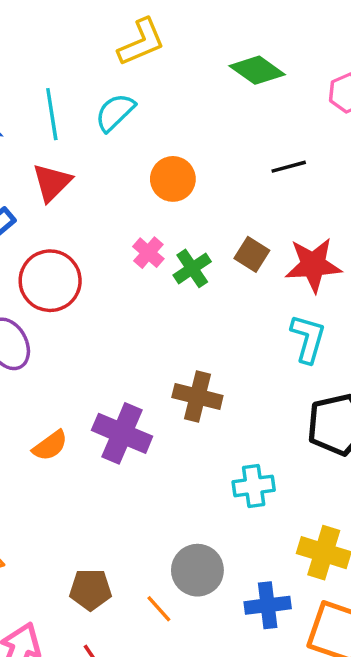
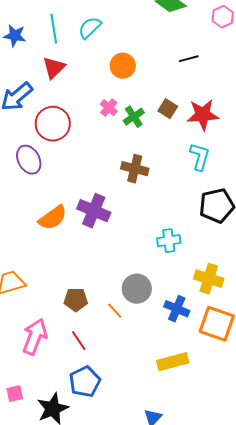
brown cross: (197, 396) -> (135, 169), moved
orange semicircle: (50, 446) -> (53, 218), size x1.4
blue cross: (268, 605) -> (177, 309), turned 30

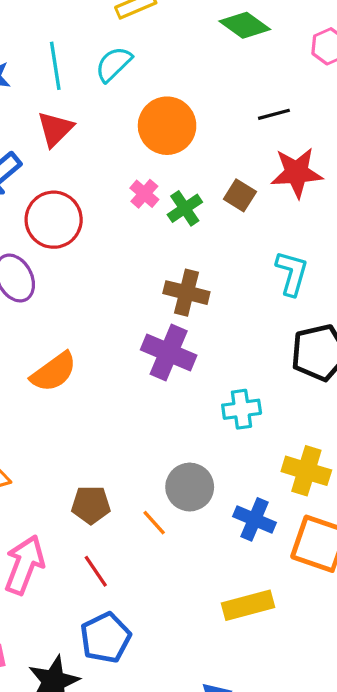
orange circle: (123, 66) -> (167, 126), size x1.4
red star: (203, 115) -> (297, 173), moved
purple cross: (94, 211) -> (169, 353), moved

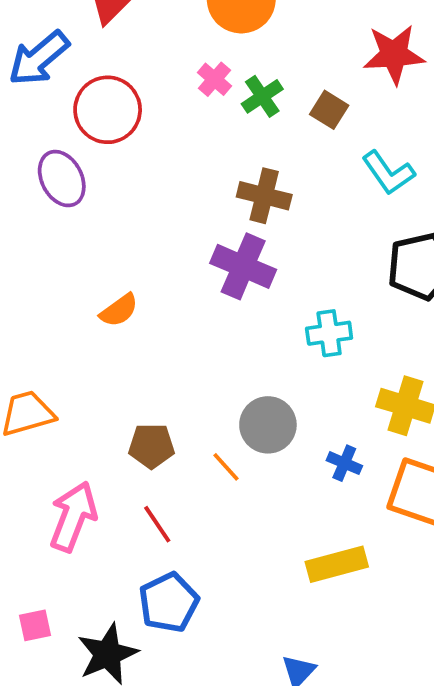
brown square: (240, 195) -> (329, 110), moved
cyan L-shape: (292, 273) -> (388, 173), turned 129
orange semicircle: (54, 372) -> (119, 310), moved, size x0.7
blue cross: (255, 519) -> (344, 463), size x0.7

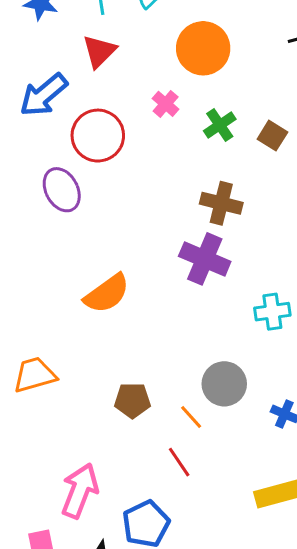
pink cross: (214, 79) -> (166, 104), moved
orange semicircle: (119, 310) -> (107, 294), size x1.5
pink arrow: (73, 517) -> (80, 491), moved
red line: (157, 524) -> (179, 462), moved

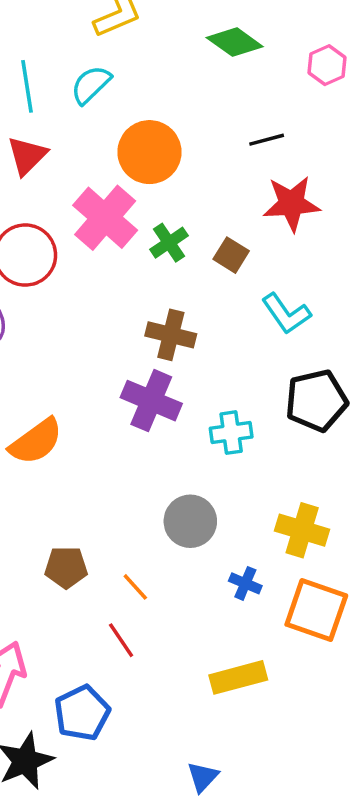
pink cross: (166, 104) -> (105, 218), size x2.0
cyan cross: (272, 312) -> (231, 433), moved
gray circle: (224, 384) -> (190, 521), moved

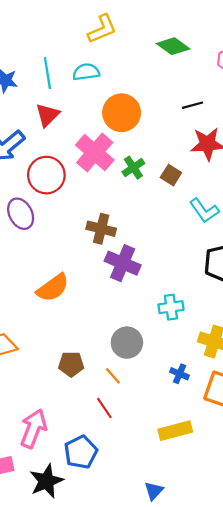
cyan semicircle: (91, 85) -> (86, 72), turned 36
brown cross: (171, 335) -> (101, 229), moved
cyan cross: (231, 433) -> (171, 307), moved
gray circle: (190, 521) -> (127, 343), moved

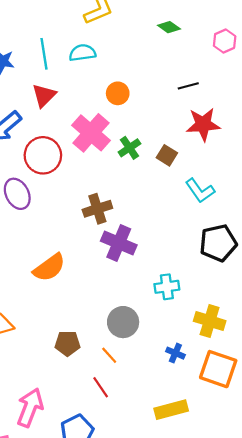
green diamond: (173, 46) -> (169, 27), size x0.7
orange circle: (122, 113) -> (118, 93), size x0.6
brown cross: (101, 229) -> (97, 209), turned -32

